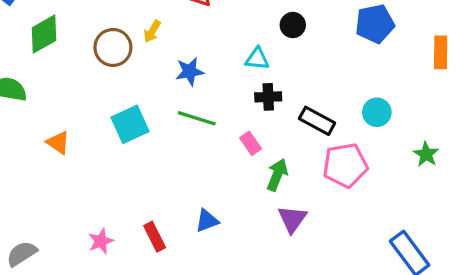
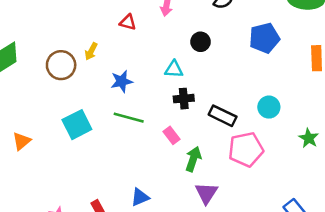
orange triangle: (58, 143) -> (21, 141), turned 48

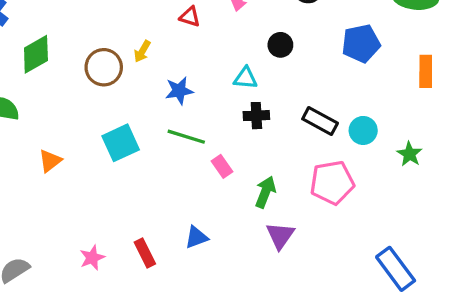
black rectangle: (223, 116) -> (320, 121), moved
pink rectangle: (171, 135) -> (222, 166), moved
green star: (309, 138) -> (410, 154), moved

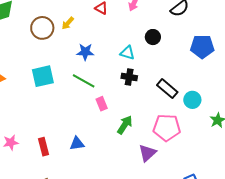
purple triangle: (280, 236) -> (147, 153), moved

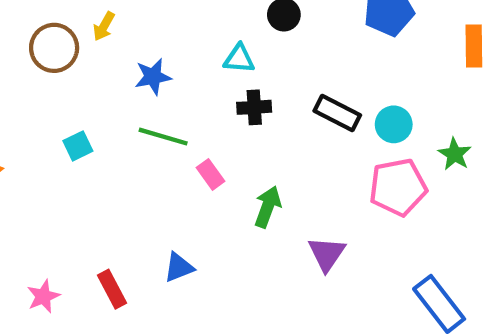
cyan square: (43, 76) -> (78, 146), size x0.6
pink pentagon: (167, 128) -> (398, 187), moved

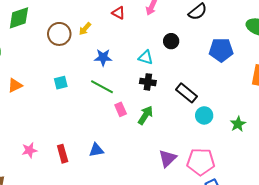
cyan circle: (394, 124) -> (204, 115), moved
pink pentagon: (398, 187) -> (201, 162), moved
green arrow: (268, 207) -> (145, 115), moved

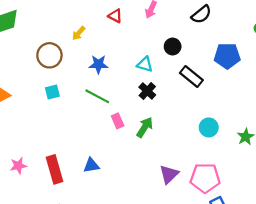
brown circle: (59, 34) -> (49, 55), moved
black cross: (148, 82) -> (147, 91), turned 35
black rectangle: (187, 93) -> (191, 77), moved
red rectangle: (63, 154) -> (55, 169), size x1.4

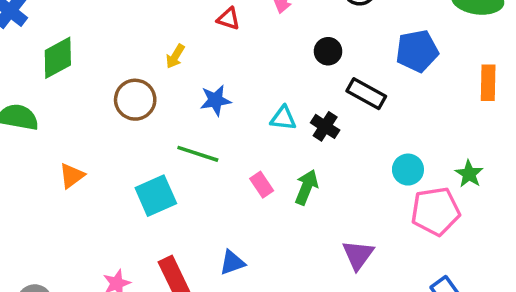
cyan triangle: (145, 64) -> (283, 118), moved
black cross: (147, 91) -> (325, 126), moved
cyan square: (52, 92) -> (156, 196), moved, size x1.6
green line: (97, 96) -> (198, 154), moved
pink pentagon: (205, 178) -> (435, 211), moved

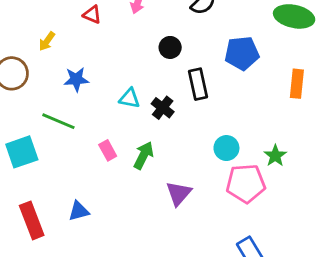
black rectangle: (366, 94) -> (198, 84), turned 44
purple triangle: (358, 255) -> (179, 193), moved

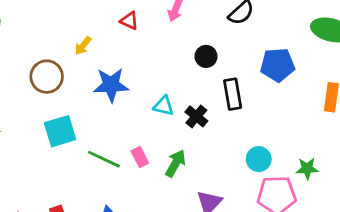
blue star: (76, 79) -> (111, 85), size x1.4
green line: (58, 121) -> (104, 159), moved
cyan square: (22, 152) -> (60, 131), moved
green star: (275, 156) -> (307, 168), turned 30

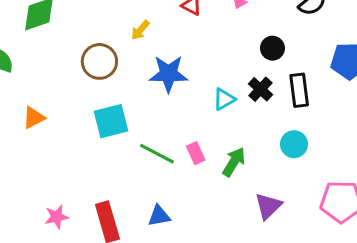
cyan triangle: (164, 106) -> (224, 99), turned -45
black cross: (196, 116) -> (260, 89), moved
cyan circle: (259, 159) -> (294, 144), moved

